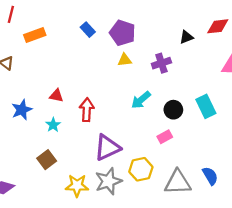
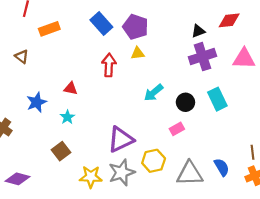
blue rectangle: (88, 30) -> (101, 24), size x1.5
purple cross: (161, 63) -> (202, 57), moved, size x1.4
red arrow: (87, 110) -> (109, 65), moved

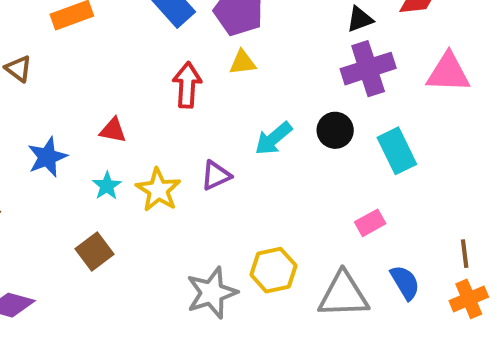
black circle: (185, 102) -> (335, 130), moved
pink rectangle: (177, 129) -> (370, 223), moved
purple triangle: (121, 139) -> (216, 176), moved, size x0.6
yellow star: (91, 177) -> (158, 190), moved, turned 30

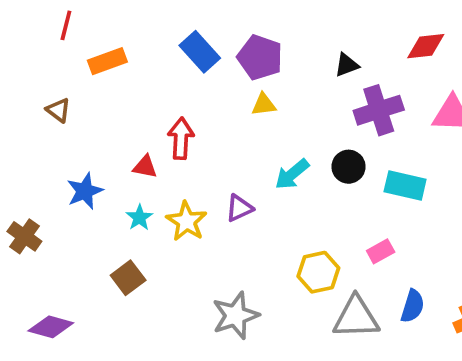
black triangle: (360, 19) -> (347, 65), moved
red arrow: (187, 85) -> (181, 138), moved
cyan rectangle: (397, 151) -> (405, 186), turned -51
yellow hexagon: (273, 270) -> (318, 272), moved
blue semicircle: (405, 282) -> (413, 306), turned 48

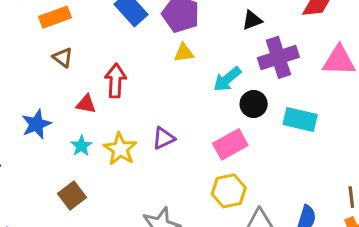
brown triangle: (58, 110) -> (63, 57), moved
cyan arrow: (292, 174) -> (227, 79), moved
pink rectangle: (381, 251) -> (230, 144), moved, size x1.5

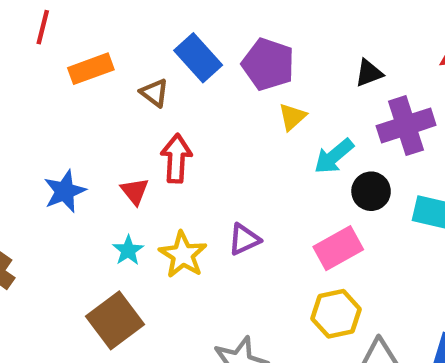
yellow triangle: (184, 53) -> (292, 117), moved, turned -35
brown triangle: (63, 57) -> (154, 93), moved
red triangle: (86, 104) -> (135, 191), turned 40
blue star: (36, 124) -> (65, 191), moved
brown square: (72, 196) -> (115, 320), size x1.4

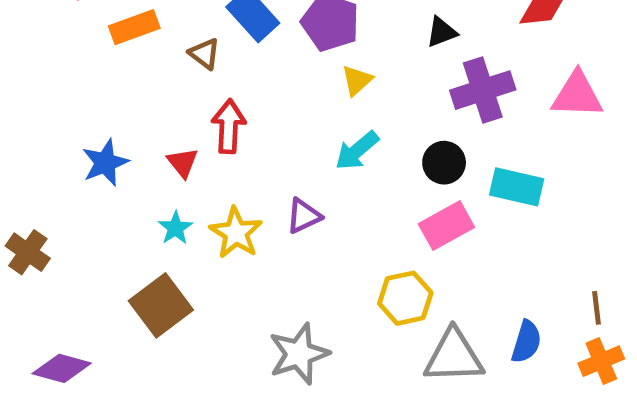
cyan arrow: (334, 156) -> (357, 151), moved
pink rectangle: (338, 248) -> (446, 226), moved

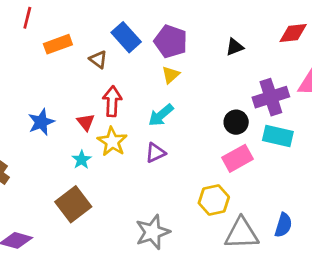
yellow triangle: (357, 80) -> (171, 75), moved
purple cross: (483, 90) -> (271, 97), moved
cyan arrow: (357, 151) -> (161, 115), moved
yellow star: (236, 233) -> (112, 142), moved

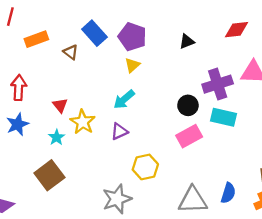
red arrow: (112, 101) -> (19, 88), moved
blue star: (41, 122) -> (17, 124), moved
yellow hexagon: (214, 200) -> (145, 167), moved

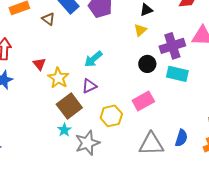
yellow triangle: (132, 65) -> (140, 30), moved
pink rectangle: (189, 136) -> (143, 101), moved
cyan star: (57, 137) -> (64, 130), moved
brown square: (49, 175) -> (69, 106), moved

